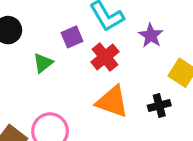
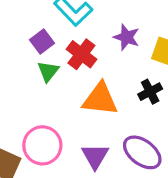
purple star: (151, 36) -> (127, 37), moved
green triangle: (43, 63) -> (48, 71), moved

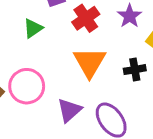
green triangle: (48, 71) -> (33, 28), moved
orange triangle: (100, 99) -> (89, 62), turned 36

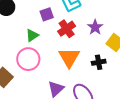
pink circle: (27, 86) -> (28, 59), moved

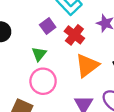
orange triangle: (69, 57) -> (87, 65), turned 40

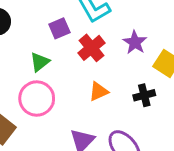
orange triangle: (87, 65) -> (99, 91), size x0.6

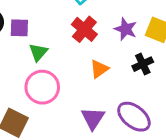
purple square: (59, 28) -> (19, 28), moved, turned 36
purple star: (135, 42) -> (126, 29), moved

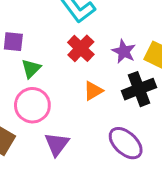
black cross: (143, 64) -> (139, 89), size x1.5
purple triangle: (93, 118) -> (57, 144), moved

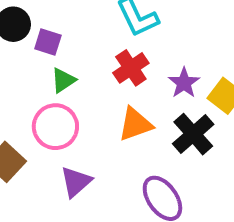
black cross: (139, 89) -> (193, 134), turned -32
orange triangle: (93, 91) -> (135, 124), size x1.4

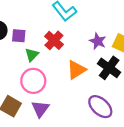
red cross: (131, 68) -> (54, 40), moved
purple triangle: (76, 182) -> (40, 109), moved

